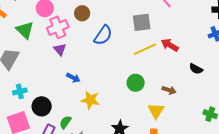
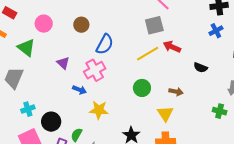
gray square: (142, 22) -> (154, 25), moved
pink cross: (58, 27) -> (95, 70), moved

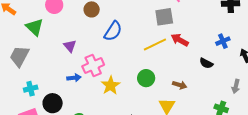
blue cross: (216, 31) -> (223, 41), moved
pink cross: (95, 70) -> (93, 66), moved
blue arrow: (79, 90) -> (74, 78), moved, turned -32
yellow star: (99, 110) -> (111, 85), moved, turned 30

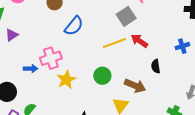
gray square: (164, 17) -> (126, 16), turned -30
purple triangle: (70, 46) -> (12, 35), moved, turned 32
black semicircle: (206, 63) -> (156, 66), moved, turned 48
brown arrow: (180, 85) -> (135, 86), size x1.5

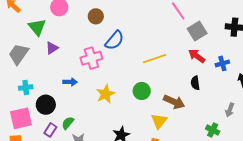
gray square: (126, 16) -> (197, 31), moved
red arrow: (139, 41) -> (197, 56), moved
pink cross: (51, 58) -> (91, 58), moved

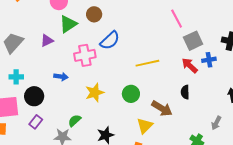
green triangle: (37, 27) -> (68, 24), moved, turned 30
blue cross: (222, 63) -> (209, 60), moved
green semicircle: (68, 123) -> (75, 121), moved

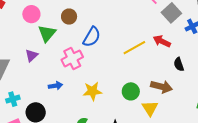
red arrow: (190, 66) -> (162, 41), moved
yellow star: (95, 93) -> (92, 91), turned 30
green circle: (131, 94) -> (131, 91), moved

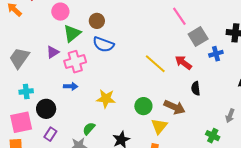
blue semicircle: (92, 37) -> (103, 44), moved, turned 70
yellow line: (134, 48) -> (155, 64), turned 60
pink cross: (72, 58) -> (75, 62), moved

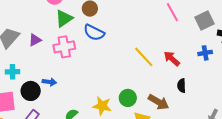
gray square: (198, 36) -> (204, 20), moved
purple triangle: (53, 52) -> (35, 40), moved
blue arrow: (71, 86) -> (49, 82), moved
yellow star: (106, 99) -> (102, 106), moved

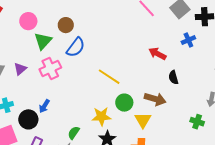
blue semicircle: (94, 33) -> (76, 47), turned -65
yellow line: (144, 57) -> (109, 77), moved
blue arrow: (49, 82) -> (44, 106), turned 128

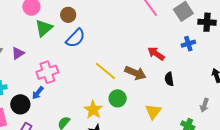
pink cross: (50, 68) -> (47, 72), moved
brown arrow: (155, 99) -> (135, 73), moved
yellow star: (101, 116) -> (93, 110), turned 30
yellow triangle: (143, 120) -> (153, 112), moved

